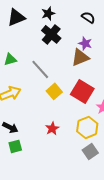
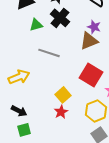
green triangle: (10, 59) -> (36, 25), moved
gray line: (40, 69) -> (49, 53), turned -30
yellow square: (54, 91) -> (63, 95), moved

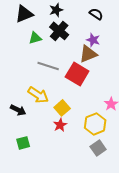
red square: (91, 75) -> (77, 74), moved
yellow arrow: (19, 77) -> (38, 95), moved, turned 55
black arrow: (19, 111) -> (18, 110), moved

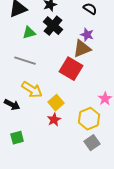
gray line: (48, 66) -> (25, 61), moved

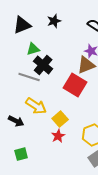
black cross: (53, 26) -> (43, 65), moved

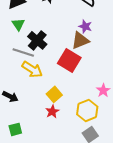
green triangle: (33, 49) -> (18, 24), moved, turned -48
yellow arrow: (36, 106) -> (32, 69), moved

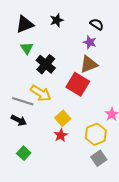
purple star: (85, 26) -> (90, 42), moved
gray line: (23, 52) -> (23, 101), moved
green square: (15, 129) -> (24, 153), turned -32

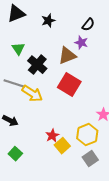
black triangle: (25, 24) -> (16, 14), moved
black semicircle: (97, 24) -> (88, 25), turned 96
brown triangle: (89, 64) -> (67, 56), moved
gray line: (23, 101) -> (14, 84), moved
yellow square: (63, 118) -> (62, 146), moved

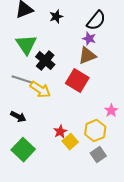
black semicircle: (88, 25) -> (96, 21), size x1.5
green triangle: (18, 49) -> (26, 45), size x1.6
brown triangle: (67, 56) -> (87, 56), moved
green square: (15, 154) -> (23, 150), size x1.6

